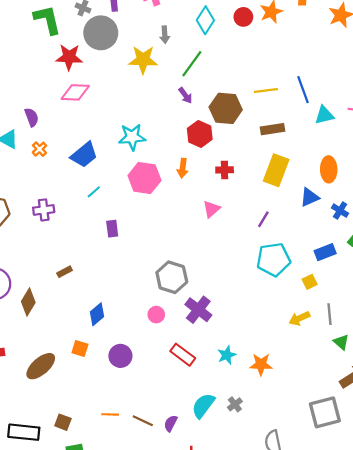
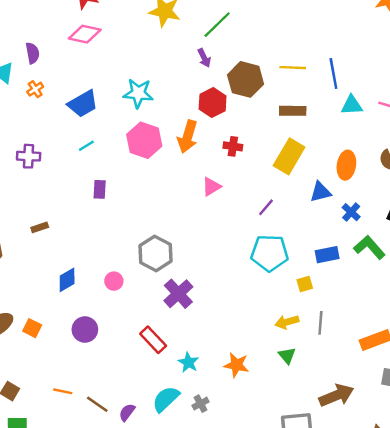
orange arrow: (183, 168) -> (188, 137), size x1.5
pink circle: (156, 315) -> (114, 281), moved
green triangle: (341, 342) -> (287, 356), moved
orange square: (80, 348) -> (32, 328), moved
cyan star: (227, 355) -> (188, 362), moved, turned -30

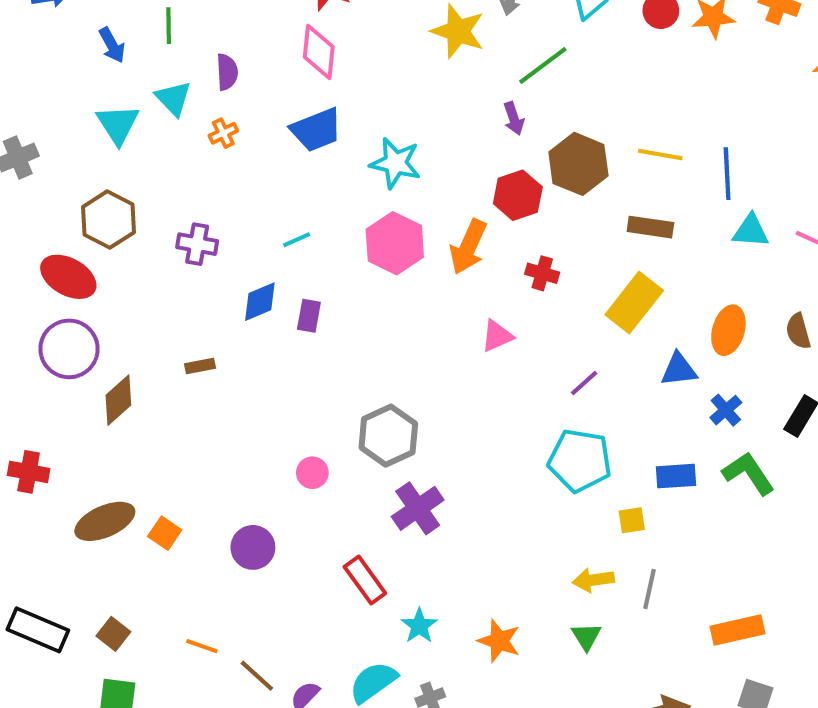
pink diamond: (85, 34) -> (319, 52), turned 76
blue trapezoid: (83, 104) -> (316, 130), moved
blue diamond: (67, 280) -> (260, 302), moved

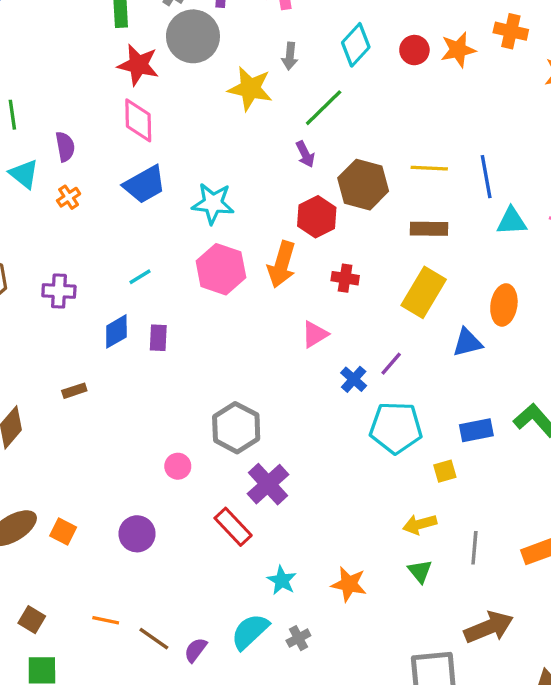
blue cross: (726, 410) -> (354, 379), moved
red rectangle: (365, 580) -> (233, 527), moved
gray line: (649, 589) -> (474, 548), moved

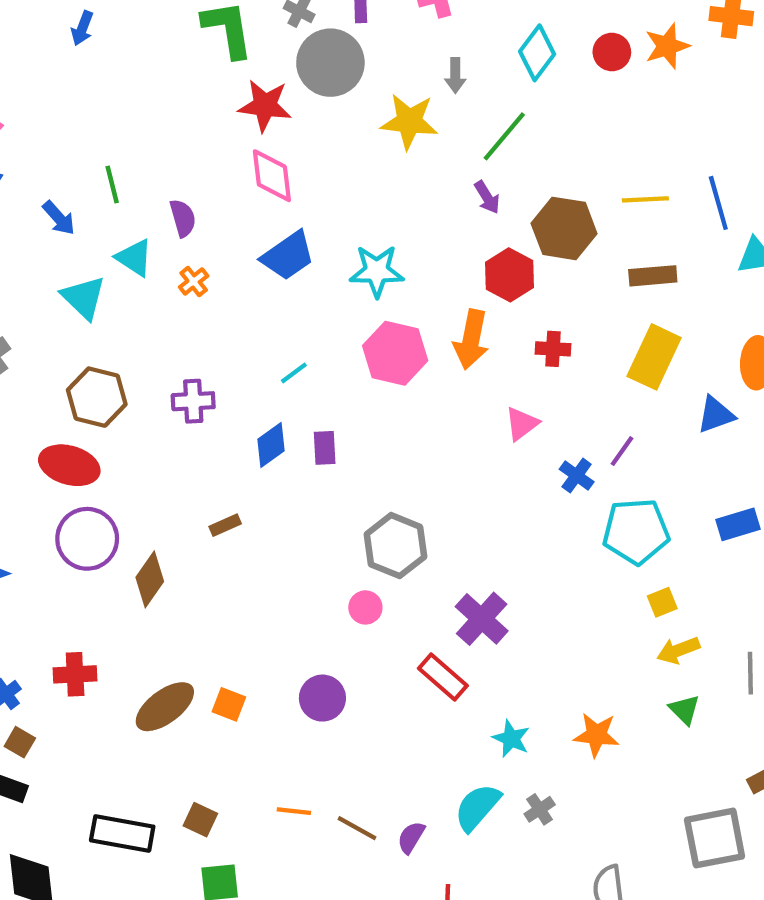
gray hexagon: (236, 428) -> (395, 546), moved
yellow square: (445, 471) -> (662, 602), moved

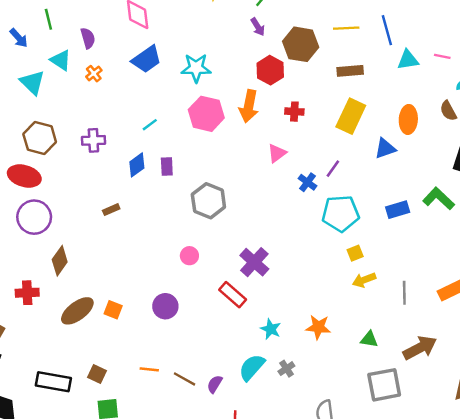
gray hexagon: (395, 546) -> (208, 201), moved
brown diamond: (150, 579) -> (60, 261), moved
green triangle: (684, 710) -> (369, 339), moved, turned -36

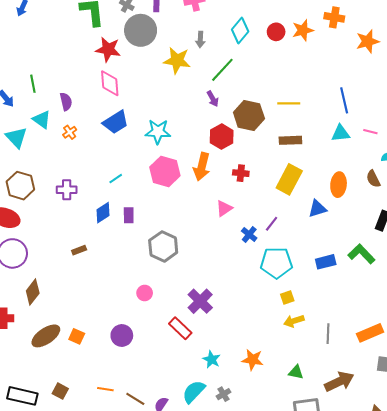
blue line: (387, 30) -> (344, 100), moved

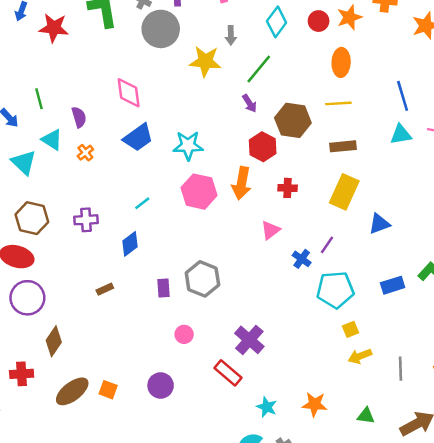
red star: (108, 49) -> (54, 28), moved
orange ellipse: (339, 185) -> (341, 62), moved
purple rectangle: (129, 215) -> (164, 288), moved

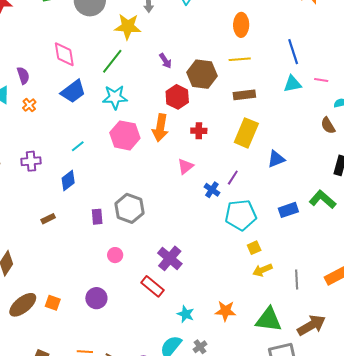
green line: (259, 69) -> (112, 61), moved
green triangle: (366, 416) -> (269, 320), size x1.8

